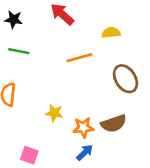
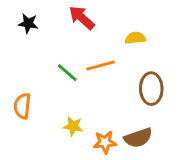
green line: (19, 51) -> (67, 73), moved, turned 30
brown ellipse: (125, 79) -> (151, 89), turned 32

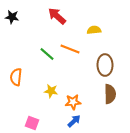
black star: (28, 23) -> (12, 17), moved
orange line: (101, 65) -> (70, 49), turned 36
brown semicircle: (138, 138) -> (110, 94), moved, turned -72

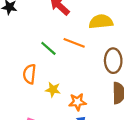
yellow semicircle: (94, 30) -> (101, 22), size x1.5
orange semicircle: (16, 77) -> (30, 74), moved

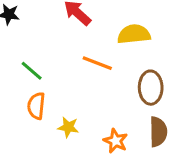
green line: (48, 48) -> (32, 71), moved
orange star: (77, 102) -> (116, 141), moved, turned 30

